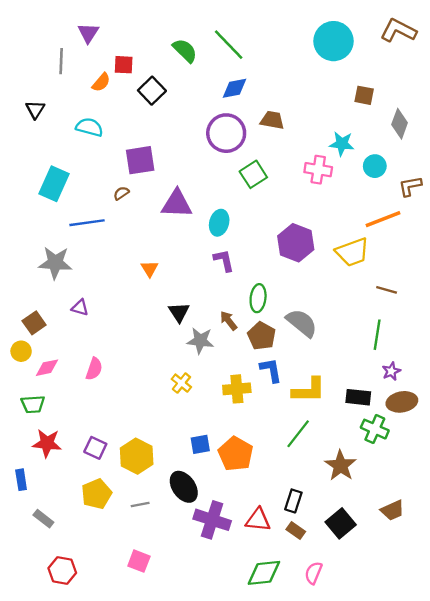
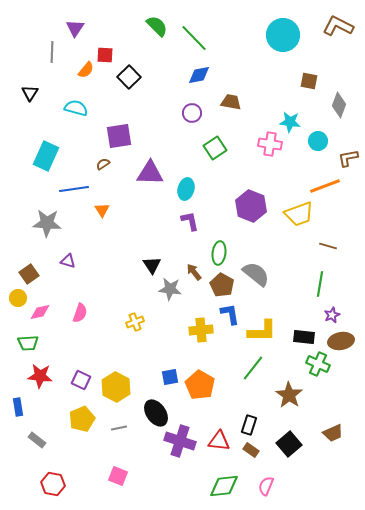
green semicircle: (185, 51) -> (157, 26), moved
purple circle: (226, 133) -> (192, 113), size x0.6
orange triangle: (150, 269) -> (102, 210), moved
yellow cross: (181, 383) -> (135, 322), moved, turned 30

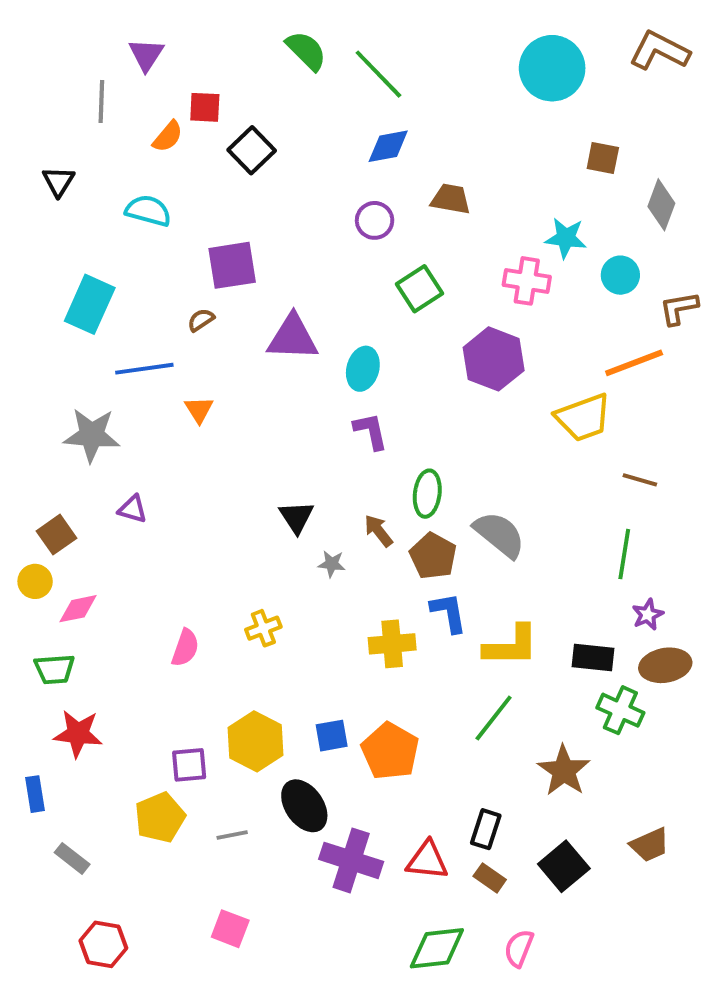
purple hexagon: (251, 206) -> (494, 359), moved
gray star: (170, 289) -> (332, 564), size x0.6
pink semicircle: (80, 313) -> (185, 648), moved
purple square: (81, 380) -> (189, 765), moved, turned -30
yellow hexagon: (116, 387) -> (256, 741), moved

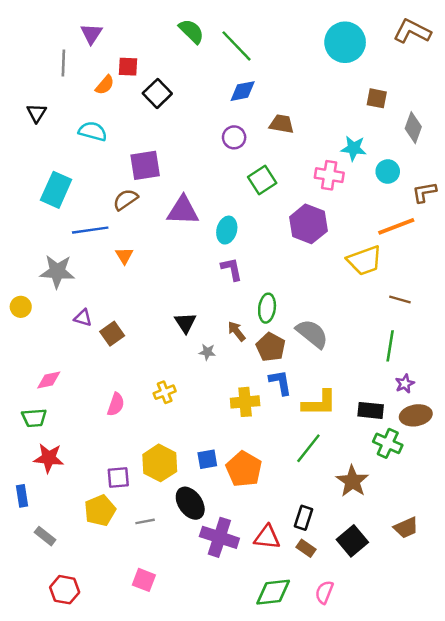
brown semicircle: (201, 320) -> (126, 200), size x1.5
brown square: (56, 535) -> (112, 334), moved
yellow circle: (35, 581) -> (21, 307), moved

